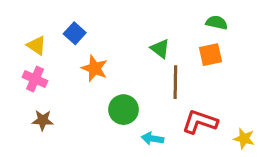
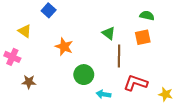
blue square: (75, 33) -> (49, 10), moved
pink cross: (35, 79) -> (12, 57), moved

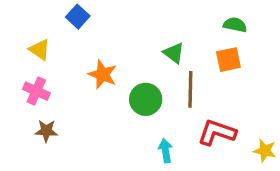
pink cross: (12, 57) -> (36, 91), moved
green circle: (84, 75) -> (146, 99), moved
cyan arrow: (103, 94) -> (166, 151), turned 72

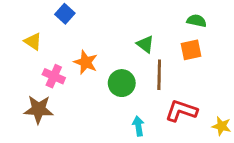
pink cross: (36, 91) -> (54, 76), moved
brown star: (46, 131) -> (39, 109), size x1.5

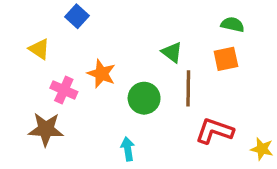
cyan arrow: (138, 126) -> (128, 149), moved

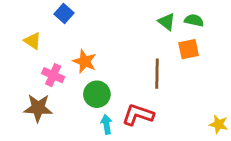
green triangle: (172, 52) -> (167, 22), moved
green circle: (144, 98) -> (97, 94), moved
red L-shape: (214, 131) -> (138, 115), moved

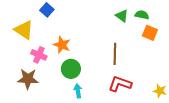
yellow triangle: (33, 41) -> (24, 30), size x1.5
orange square: (189, 49) -> (150, 33), moved, turned 35
red L-shape: (138, 115) -> (120, 84), moved

